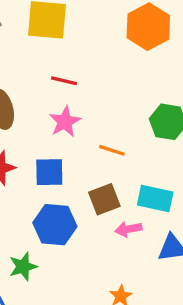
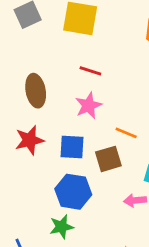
brown square: (104, 199) -> (108, 159), moved
green star: (23, 267) -> (61, 227), moved

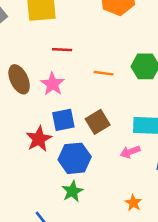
pink star: (88, 106) -> (52, 84), moved
orange line: (126, 133) -> (104, 73), moved
red star: (29, 140) -> (39, 139), moved

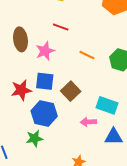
brown square: (98, 122) -> (71, 91), turned -30

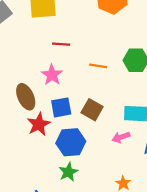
brown ellipse: (20, 39) -> (26, 97), moved

